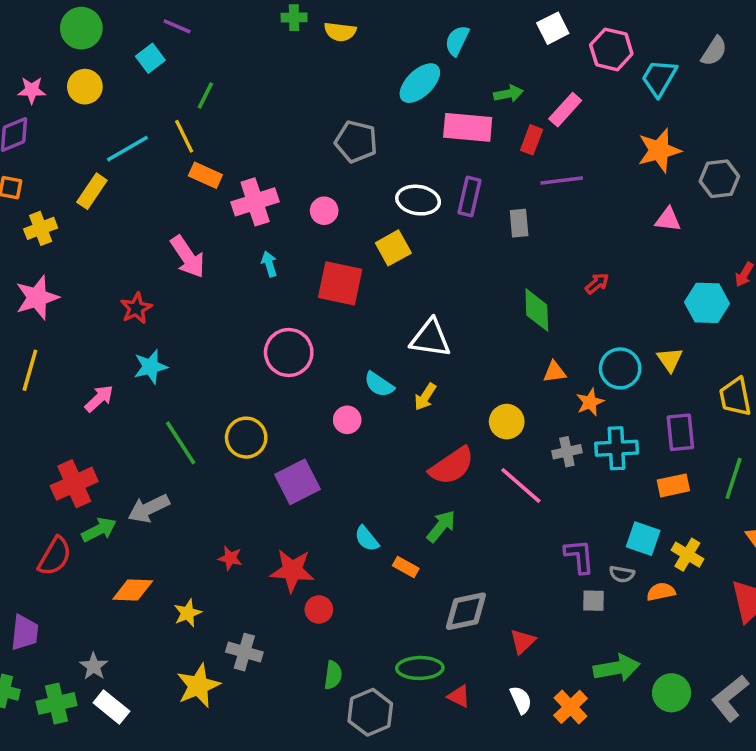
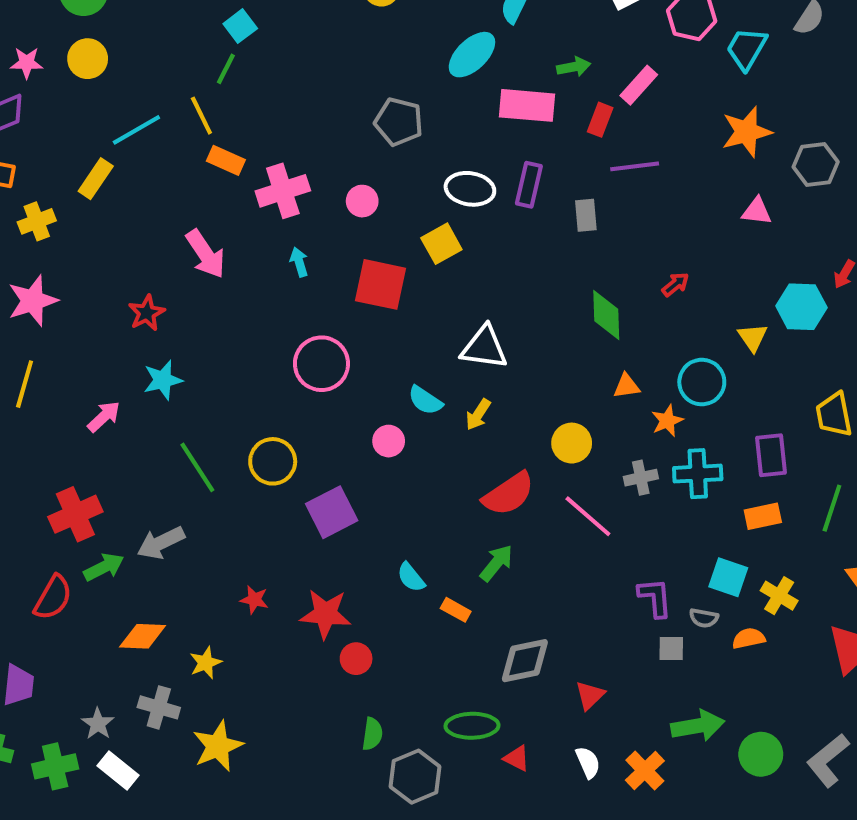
cyan square: (150, 58) -> (240, 26), moved
yellow triangle: (670, 360) -> (753, 337), moved
gray cross: (244, 652) -> (159, 707), moved

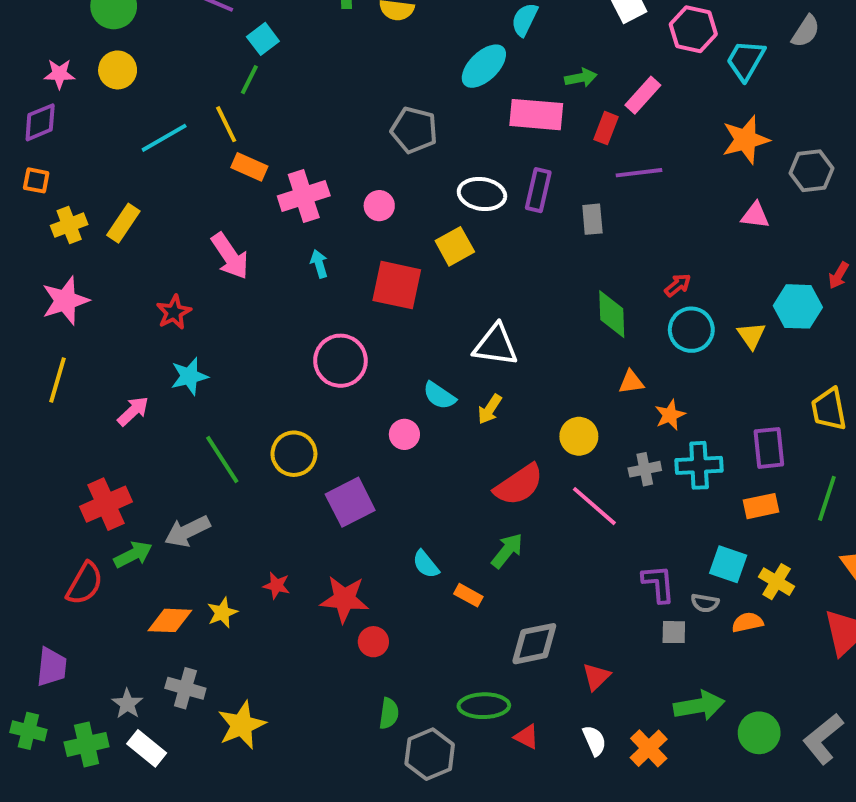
yellow rectangle: (96, 179) -> (123, 223), moved
cyan circle: (702, 382) -> (691, 330), moved
yellow star: (206, 663) -> (222, 613), moved

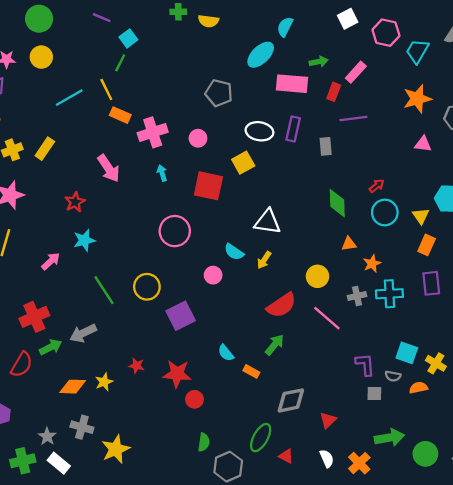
orange rectangle: (761, 506) -> (427, 245), moved, turned -54
green ellipse: (484, 706) -> (261, 438), turned -60

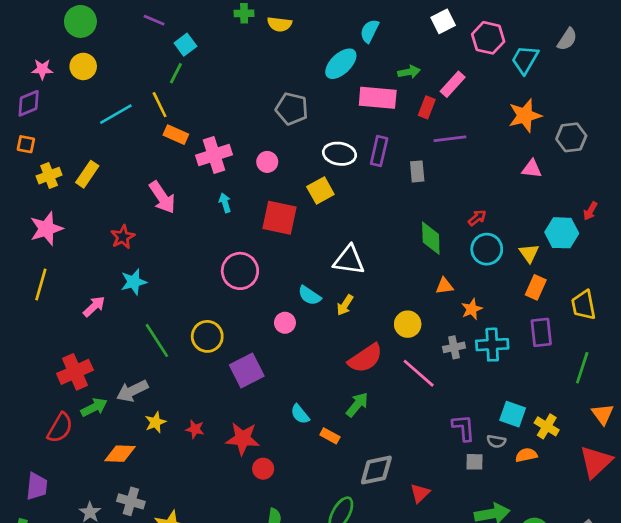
yellow star: (104, 382) -> (155, 422), moved

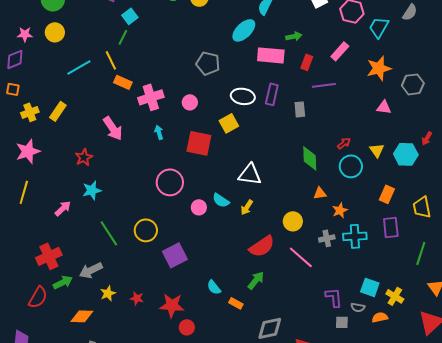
pink rectangle: (453, 84) -> (340, 51), moved
yellow triangle: (529, 253) -> (377, 150), moved
pink circle: (285, 323) -> (199, 207), moved

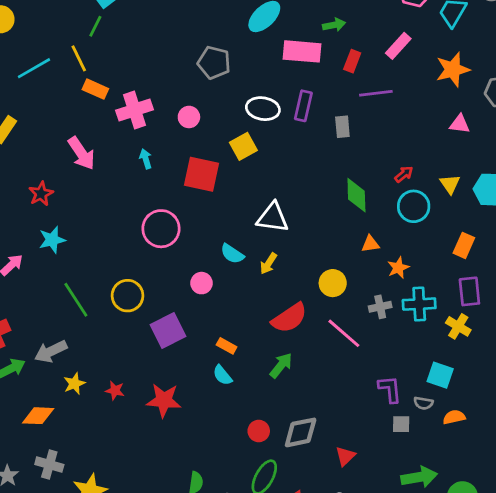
pink circle: (199, 207) -> (201, 283), moved
yellow cross: (395, 296) -> (458, 326), moved
orange rectangle: (236, 303) -> (227, 346), moved
red circle: (187, 327) -> (259, 431), moved

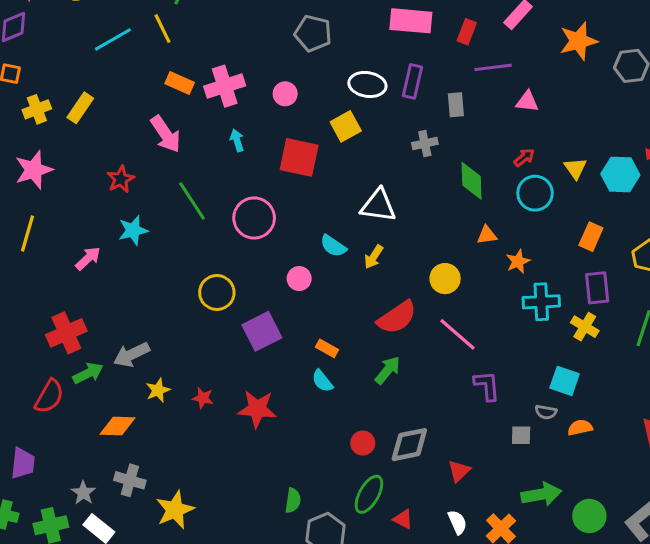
orange rectangle: (95, 89) -> (180, 83), moved
pink triangle: (460, 124) -> (527, 102), moved
green line: (76, 300) -> (192, 201), moved
gray cross: (380, 307) -> (425, 143), moved
purple L-shape: (390, 389) -> (487, 386), moved

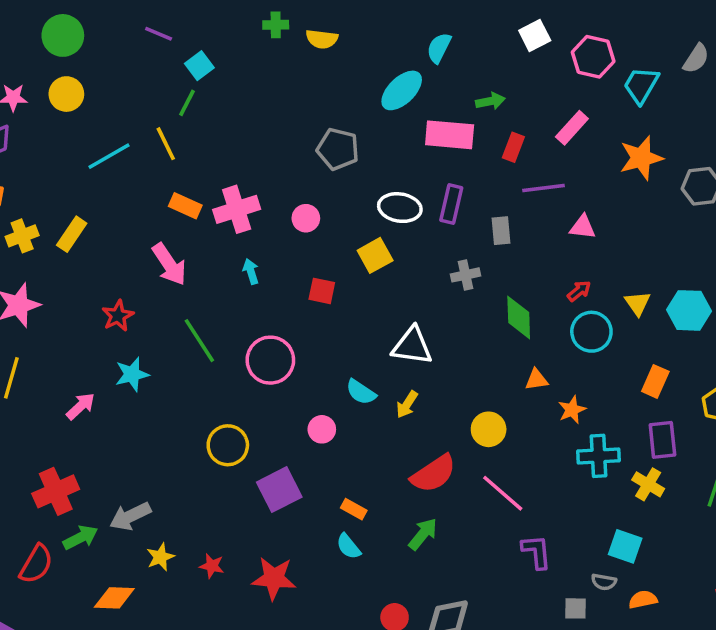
red square: (299, 157) -> (322, 291), size x0.6

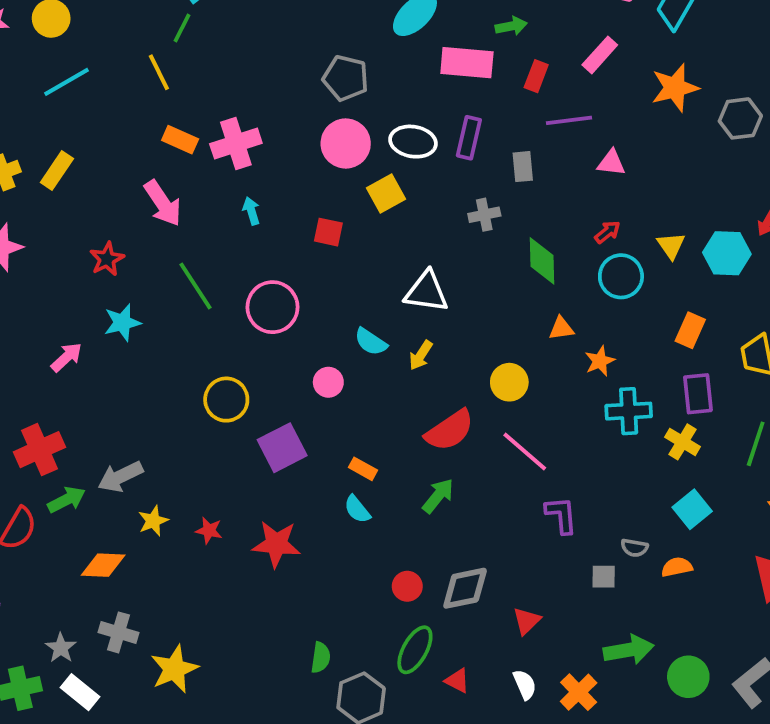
cyan line: (109, 156) -> (67, 82), moved
pink circle: (306, 218) -> (346, 144), moved, size x1.6
cyan square: (625, 546) -> (692, 509), moved, turned 32

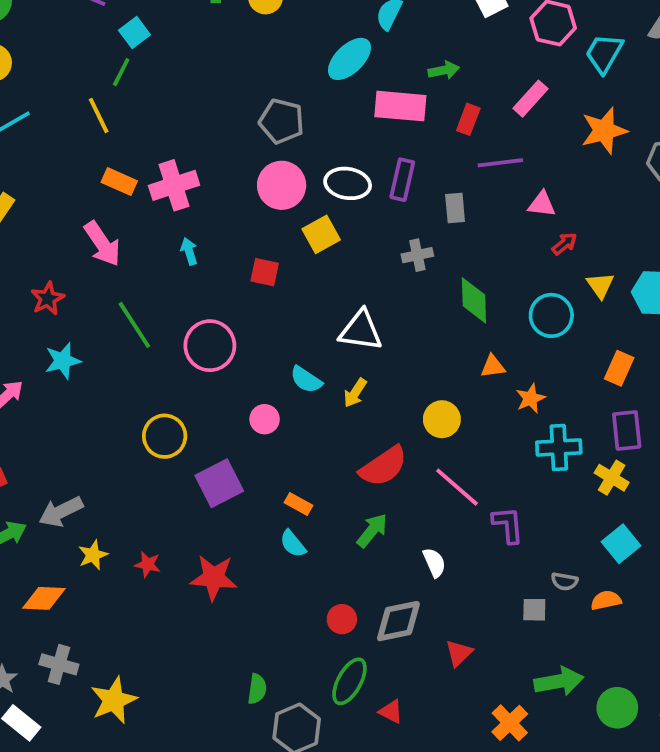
red arrow: (607, 232) -> (564, 244), moved
purple L-shape: (561, 515) -> (508, 525), moved
white semicircle: (525, 684) -> (434, 563), moved

